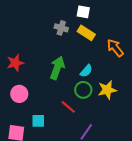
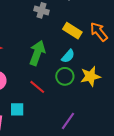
yellow rectangle: (86, 33) -> (72, 31), moved
red line: (68, 107) -> (37, 87), moved

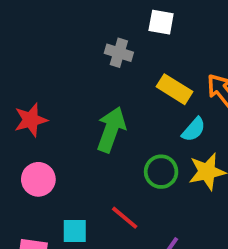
cyan semicircle: (68, 56) -> (194, 129), moved
red line: (37, 87) -> (125, 218), moved

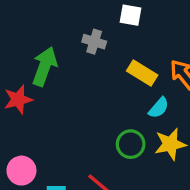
green arrow: (111, 129) -> (45, 66), moved
pink circle: (38, 179) -> (21, 171), moved

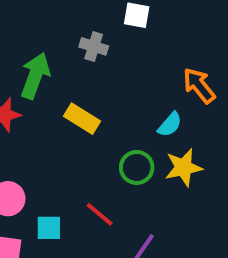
yellow rectangle: (142, 73) -> (82, 119), moved

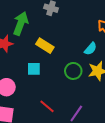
red line: (100, 214) -> (47, 106), moved
cyan square: (49, 228) -> (34, 69), moved

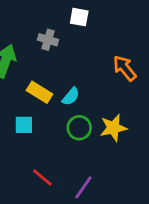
cyan semicircle: (90, 49) -> (71, 97), moved

